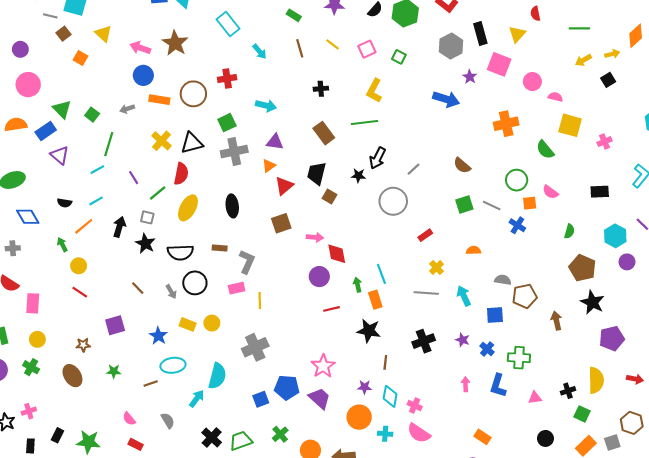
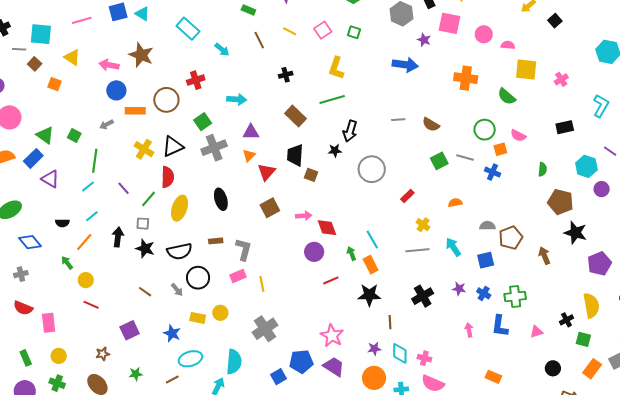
orange cross: (506, 124) -> (466, 78), turned 30
gray line: (413, 169) -> (398, 120), moved, turned 48

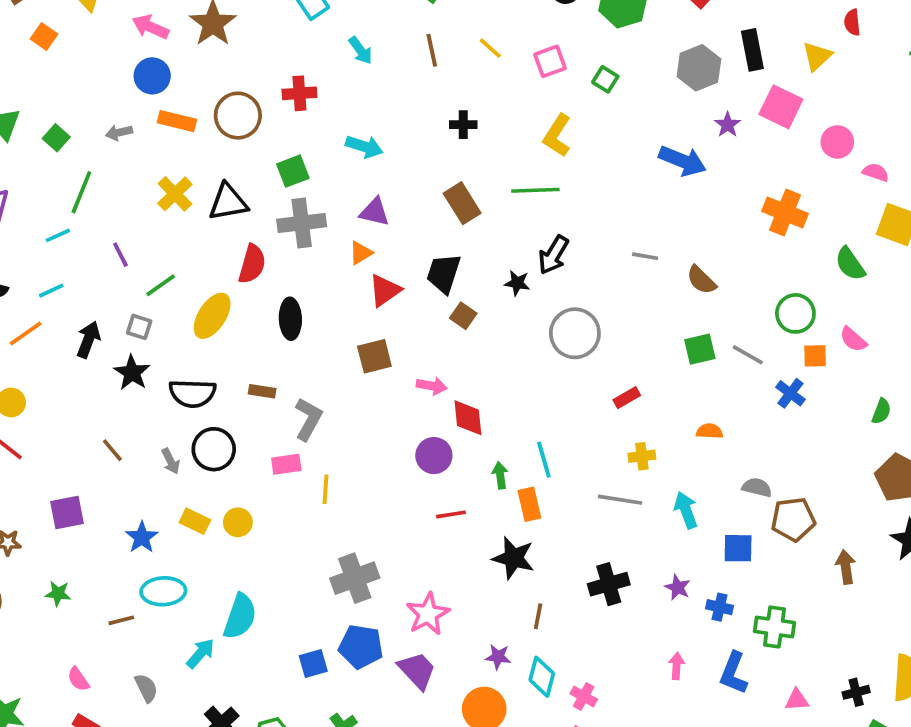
red semicircle: (168, 177) -> (252, 264), moved
yellow cross: (423, 225) -> (642, 456), turned 32
blue cross: (484, 293) -> (719, 607), turned -32
gray cross: (265, 329) -> (355, 578), moved

